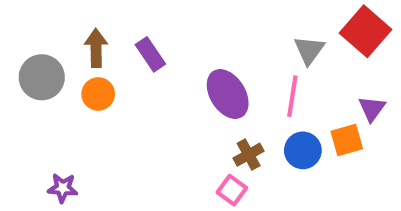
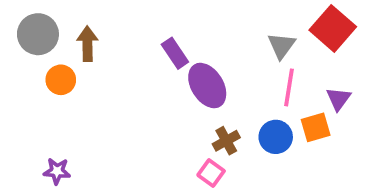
purple rectangle: (150, 54) -> (175, 53), moved
gray circle: (42, 77) -> (38, 34), moved
orange circle: (98, 94) -> (61, 80), moved
pink line: (292, 96) -> (289, 87), moved

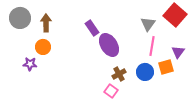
orange circle: (61, 80) -> (43, 47), moved
purple star: (57, 171) -> (30, 64), moved

